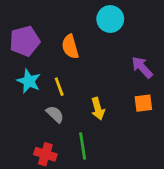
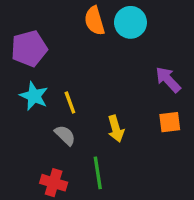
orange semicircle: (70, 47) -> (94, 21), moved

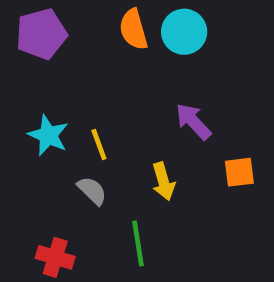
purple pentagon: (29, 49) -> (41, 34), moved
purple arrow: (168, 80) -> (193, 122), moved
red cross: (54, 183) -> (55, 257), moved

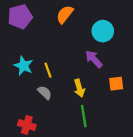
orange semicircle: (133, 29) -> (65, 14), turned 54
cyan circle: (184, 32) -> (103, 31), moved
green line: (138, 244) -> (84, 116), moved

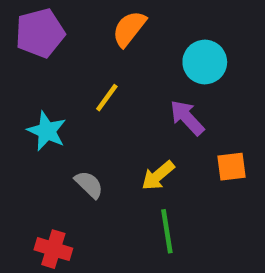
yellow line: (48, 70) -> (107, 98), moved, turned 56
yellow arrow: (79, 88) -> (158, 176), turned 66

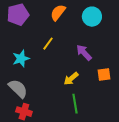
cyan circle: (205, 62) -> (92, 17), moved
cyan star: (47, 131) -> (21, 59), turned 30
gray semicircle: (89, 184) -> (18, 89), moved, size x1.5

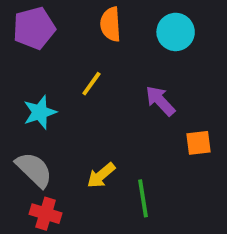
orange semicircle: (58, 13) -> (111, 24), turned -42
yellow arrow: (71, 79) -> (101, 175), moved

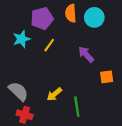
orange semicircle: (111, 24) -> (71, 13), moved
purple pentagon: (34, 28) -> (42, 18), moved
cyan star: (40, 112) -> (21, 39), moved

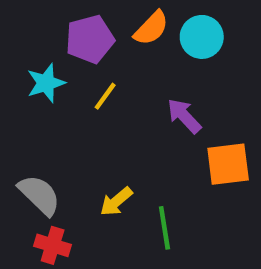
orange semicircle: (71, 13) -> (151, 28), turned -132
orange square: (107, 77) -> (228, 164), size x1.5

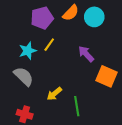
cyan star: (46, 83) -> (28, 51), moved
orange square: (228, 164) -> (107, 76), turned 30
gray semicircle: (39, 195) -> (24, 76), moved

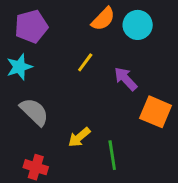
purple pentagon: (42, 18) -> (31, 26), moved
yellow line: (49, 45) -> (85, 62), moved
cyan star: (28, 51) -> (19, 67), moved

